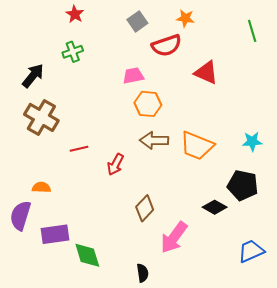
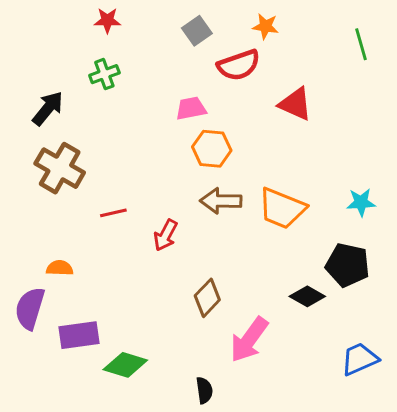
red star: (75, 14) -> (107, 20), turned -30
green diamond: (87, 255) -> (125, 365), turned -56

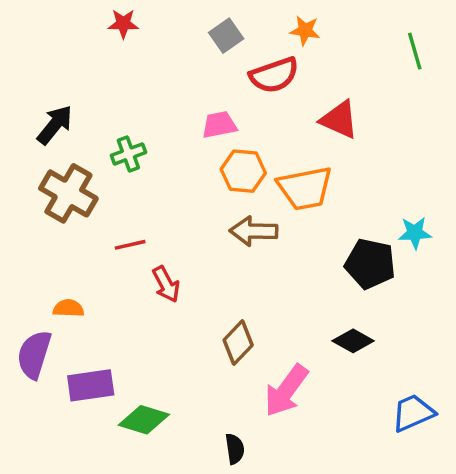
green cross: (104, 74) -> (128, 154), moved
orange trapezoid: (282, 208) -> (305, 188), moved, turned -33
red arrow: (166, 235) -> (166, 284), moved, turned -56
black pentagon: (348, 265) -> (370, 264), moved

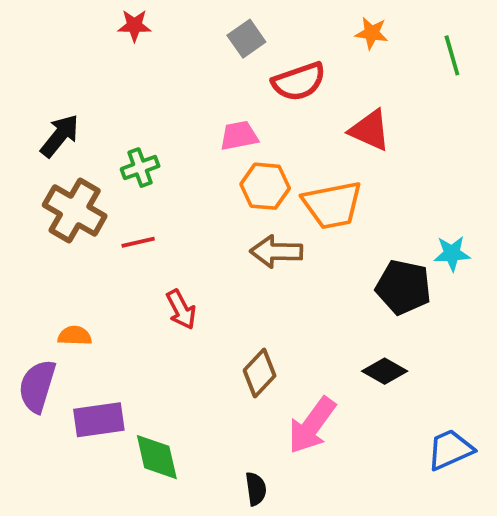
orange star: (305, 31) -> (372, 33), moved
red line: (130, 245) -> (138, 242), moved
green diamond: (144, 420) -> (157, 457), turned 60

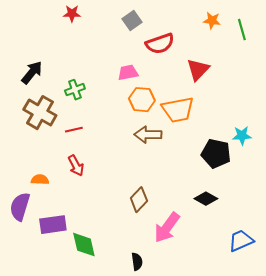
orange star: (372, 33) -> (212, 21), moved
red triangle: (370, 130) -> (198, 70), turned 50
red arrow: (181, 309) -> (76, 166), moved

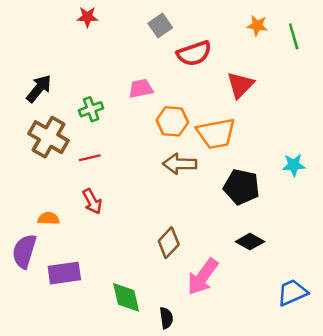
pink trapezoid: (128, 73) -> (141, 89), moved
black pentagon: (216, 154) -> (242, 187), moved
green diamond: (84, 245) -> (126, 297), moved

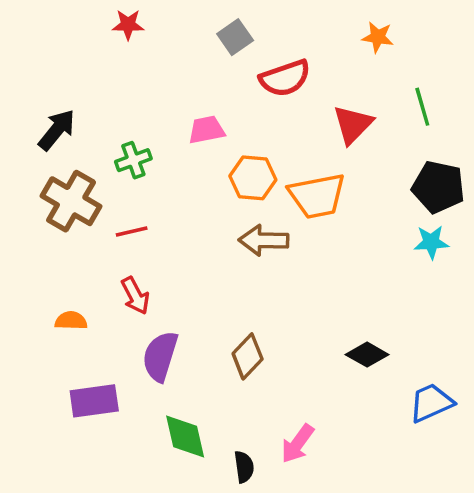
green line: (294, 36) -> (422, 107), moved
black pentagon: (242, 187) -> (438, 187), moved
purple semicircle: (24, 251) -> (160, 356), moved
pink arrow: (203, 277) -> (297, 444), moved, size x0.7
blue trapezoid: (292, 292) -> (431, 403), moved

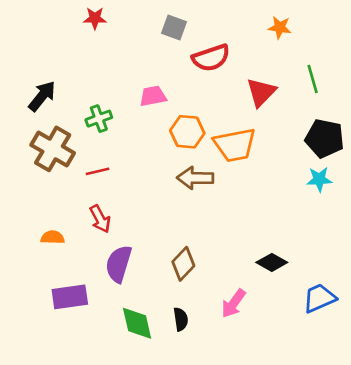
gray square: (235, 37) -> (174, 27), turned -35
pink arrow: (297, 444) -> (233, 303), moved
black semicircle: (244, 467) -> (181, 319), moved

